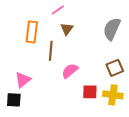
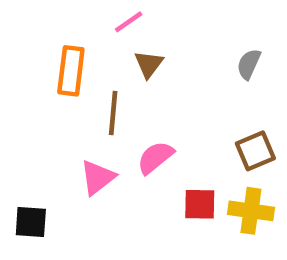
gray semicircle: (112, 29) -> (249, 64), size x0.6
pink triangle: (23, 80) -> (98, 177), moved

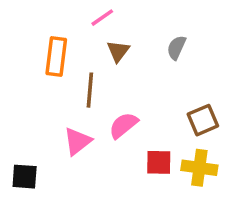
gray semicircle: (249, 64) -> (176, 48), moved

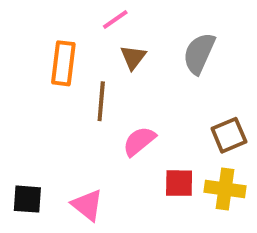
gray semicircle: (176, 48) -> (199, 53), size x1.5
pink triangle: (78, 141) -> (87, 205), moved, turned -44

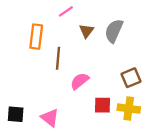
brown triangle: (133, 57) -> (86, 31), moved

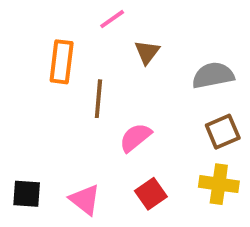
gray semicircle: (114, 31) -> (213, 75), moved, turned 55
red square: (102, 105) -> (151, 194), moved, turned -36

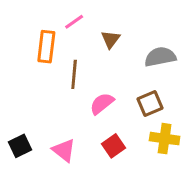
pink line: (112, 19) -> (74, 22), moved
brown square: (223, 132) -> (150, 104), moved
black square: (27, 194) -> (20, 146), turned -30

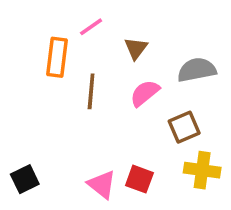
pink semicircle: (102, 104) -> (145, 93), moved
red square: (113, 146) -> (139, 179), turned -35
pink triangle: (64, 150) -> (102, 184), moved

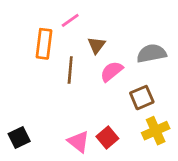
brown triangle: (136, 48) -> (96, 45), moved
yellow cross: (202, 170) -> (156, 131), turned -32
red square: (139, 179) -> (107, 138), turned 30

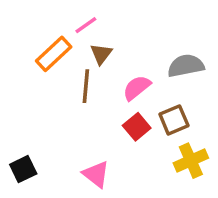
orange rectangle: (44, 44) -> (54, 54), turned 40
brown triangle: (96, 45) -> (101, 54), moved
red square: (107, 138) -> (137, 127), moved

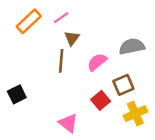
orange rectangle: (54, 54) -> (29, 21), moved
red square: (137, 127) -> (101, 100), moved
black square: (23, 169) -> (17, 94), moved

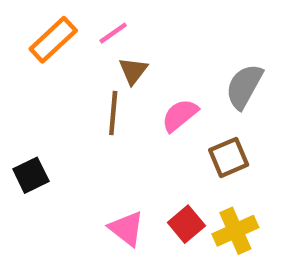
gray semicircle: (132, 46) -> (244, 86), turned -50
red square: (101, 100) -> (186, 224), moved
yellow cross: (135, 114) -> (235, 231), moved

